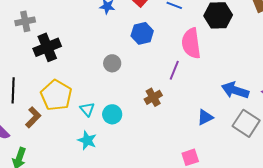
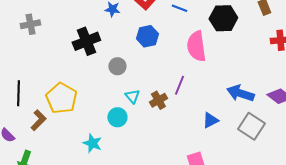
black cross: (47, 47) -> (86, 41), moved
purple line: (174, 70) -> (179, 85), moved
cyan triangle: (87, 109) -> (132, 96), moved

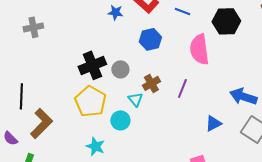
black cross: (86, 41) -> (92, 65), moved
yellow pentagon: (61, 98) -> (90, 101), moved
brown cross: (158, 100) -> (151, 83), moved
brown L-shape: (38, 120) -> (41, 123), size x1.4

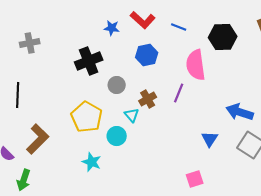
black cross: (92, 65) -> (89, 61), moved
purple line: (182, 88) -> (179, 93), moved
black line: (21, 96) -> (18, 95), moved
blue triangle: (213, 123) -> (210, 139), turned -30

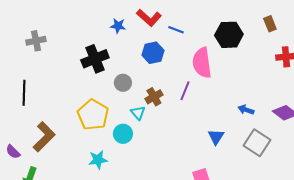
blue line: (179, 27) -> (176, 30), moved
blue arrow: (240, 112) -> (246, 110), size x0.6
cyan star: (92, 162) -> (98, 160), turned -30

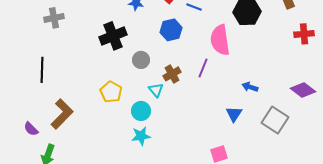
blue arrow: (246, 110) -> (250, 87), moved
yellow pentagon: (93, 115) -> (111, 92), size x0.7
cyan star: (98, 160) -> (141, 136), moved

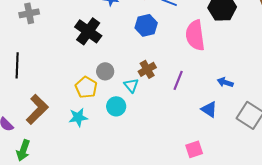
black cross: (113, 36) -> (88, 31), turned -32
gray circle: (141, 60) -> (105, 71), moved
purple line: (203, 68) -> (178, 80), moved
blue triangle: (234, 114) -> (209, 109), turned -30
cyan star: (141, 136) -> (78, 117), moved

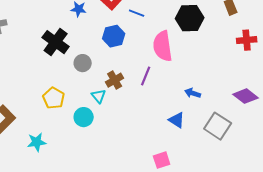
gray circle: (105, 71) -> (83, 63), moved
purple line: (178, 80) -> (146, 76), moved
cyan star: (78, 117) -> (37, 142), moved

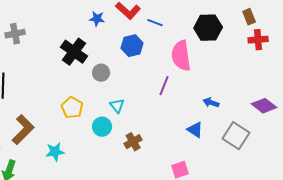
red cross: (247, 40) -> (258, 40), moved
brown cross: (115, 80) -> (133, 142), moved

